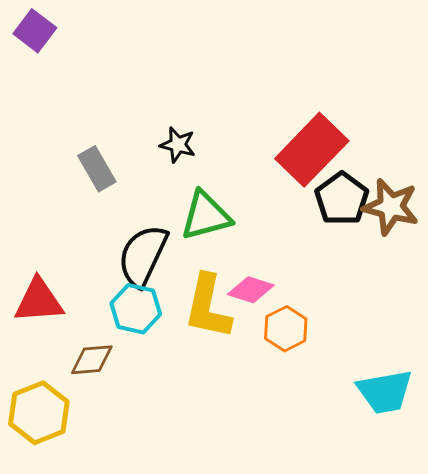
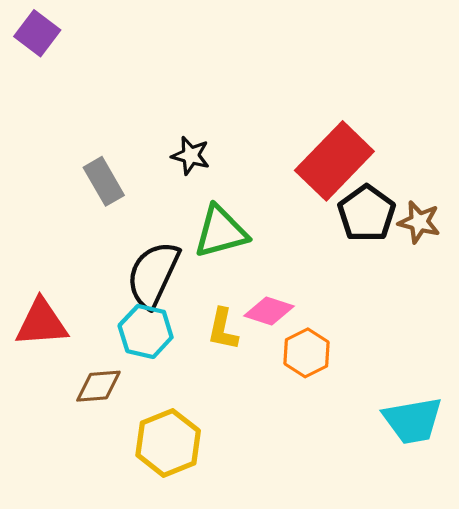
brown star: (391, 207) -> (419, 222), size x0.7
yellow L-shape: (208, 307) -> (223, 329), size x0.6
yellow hexagon: (39, 413) -> (168, 443), moved

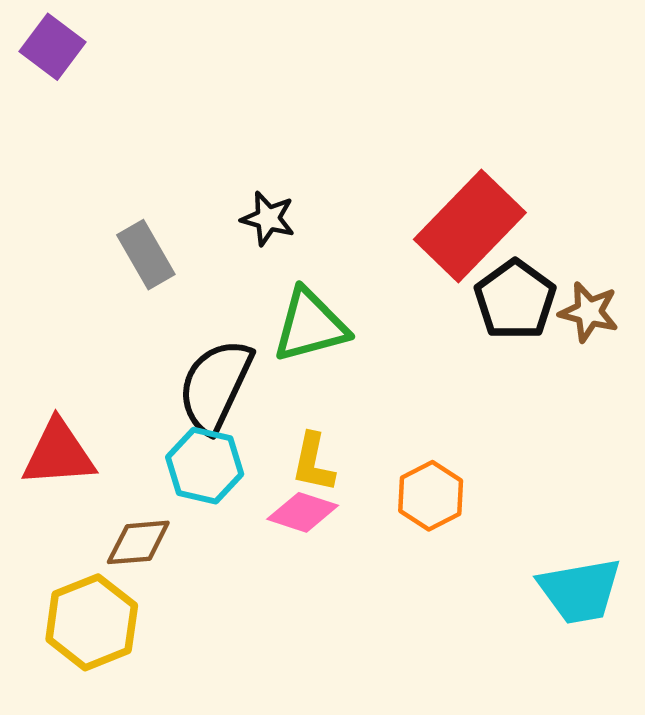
pink diamond: (269, 311) -> (303, 512), moved
yellow hexagon: (168, 443) -> (92, 622), moved

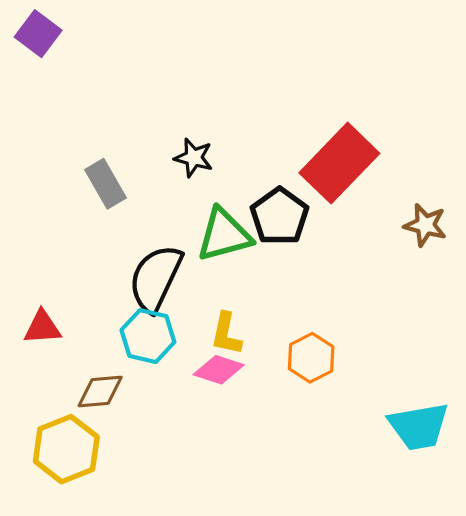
black pentagon: (515, 300) -> (280, 216), moved
red triangle: (58, 454) -> (42, 327), size x0.7

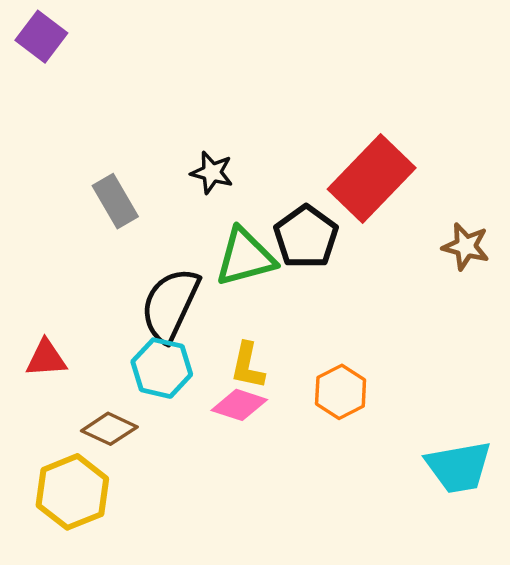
brown diamond: (100, 391) -> (109, 429), turned 30

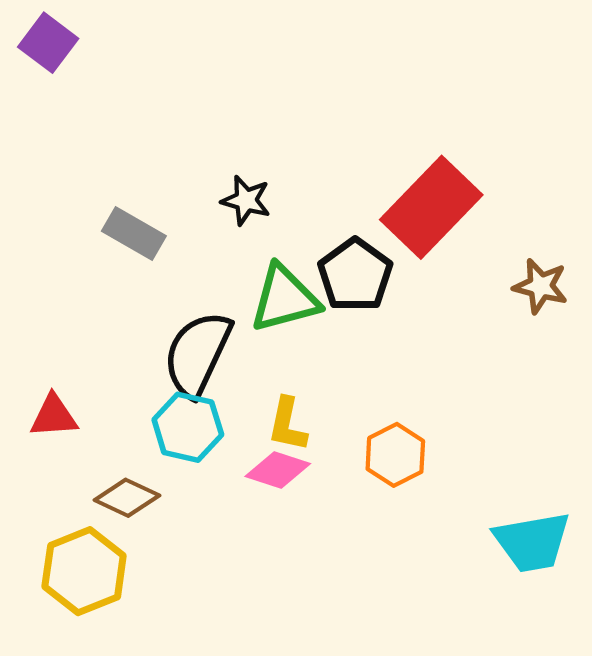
gray rectangle: (115, 201) -> (134, 234), turned -30

